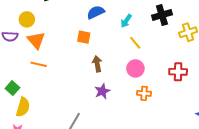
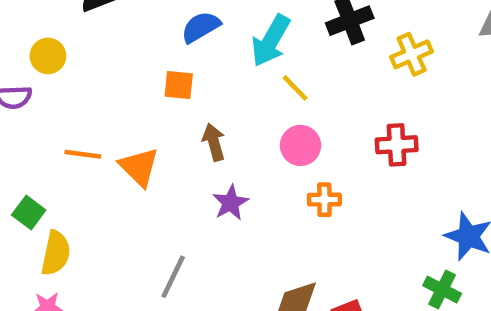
cyan arrow: (126, 21) -> (271, 41), size x1.6
orange triangle: (36, 40) -> (139, 167), moved

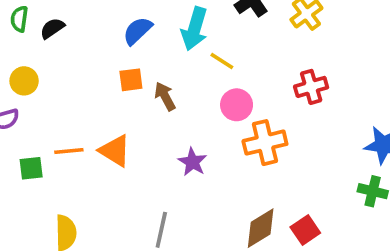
brown arrow: (214, 142) -> (165, 96), moved
orange cross: (324, 200) -> (265, 143), size x1.6
green square: (29, 212) -> (31, 168), moved, turned -30

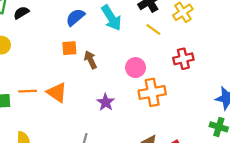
cyan arrow: (194, 29) -> (111, 18), turned -52
yellow line: (222, 61) -> (153, 30), moved

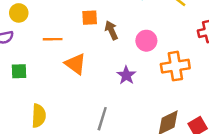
pink circle: (135, 68) -> (146, 41), moved
orange line: (28, 91) -> (53, 39), moved

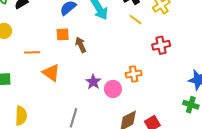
pink circle: (146, 41) -> (113, 89), moved
orange cross: (175, 66) -> (134, 74), size x0.7

